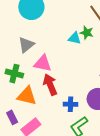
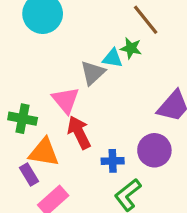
gray triangle: (26, 45) -> (93, 73), moved
pink triangle: (43, 63) -> (66, 100), turned 42
purple rectangle: (12, 117) -> (29, 174), moved

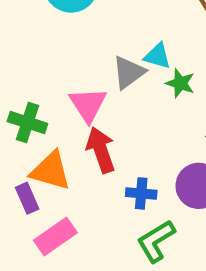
green star: (131, 48) -> (180, 83), moved

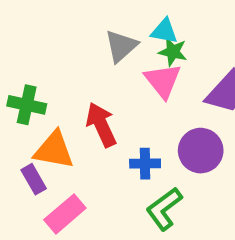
cyan triangle: (157, 56) -> (164, 31), moved
pink triangle: (88, 105) -> (163, 81), moved

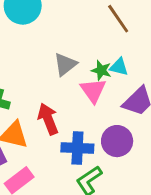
cyan triangle: (164, 31) -> (119, 67), moved
blue cross: (145, 164) -> (77, 148), size x1.5

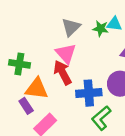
pink triangle: (93, 90) -> (66, 53), moved

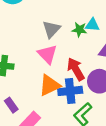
red arrow: (63, 73) -> (76, 69), moved
orange triangle: (37, 89) -> (49, 85), moved, turned -30

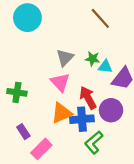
cyan triangle: (92, 25) -> (105, 67), moved

